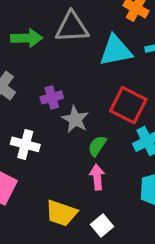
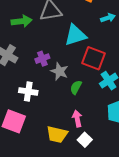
cyan triangle: (116, 50) -> (75, 35), moved
pink arrow: (97, 177) -> (77, 119), moved

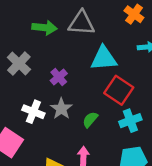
purple cross: (42, 59) -> (59, 77), turned -32
gray star: (59, 71) -> (61, 109), moved

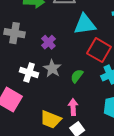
gray cross: (19, 63) -> (14, 33), turned -30

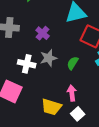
gray star: (52, 68) -> (48, 58), turned 30

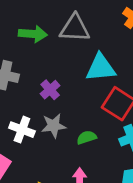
green semicircle: (73, 63) -> (87, 137), turned 32

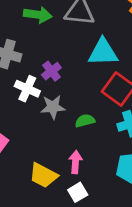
white cross: (22, 130) -> (27, 89), moved

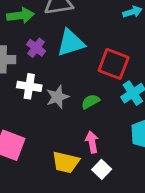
cyan triangle: (103, 52) -> (71, 43), moved
purple cross: (51, 71) -> (36, 48), moved

